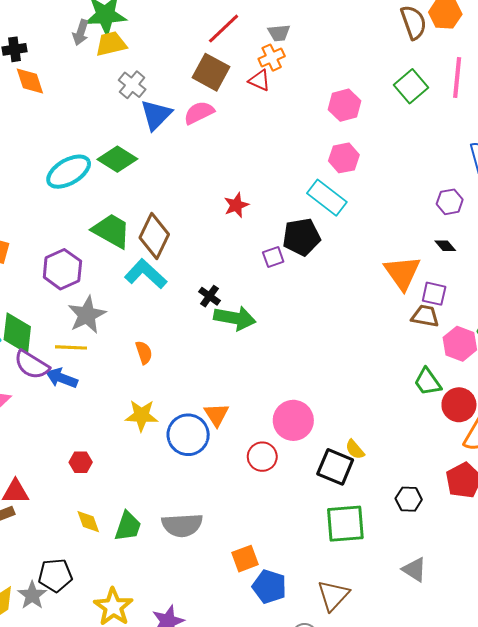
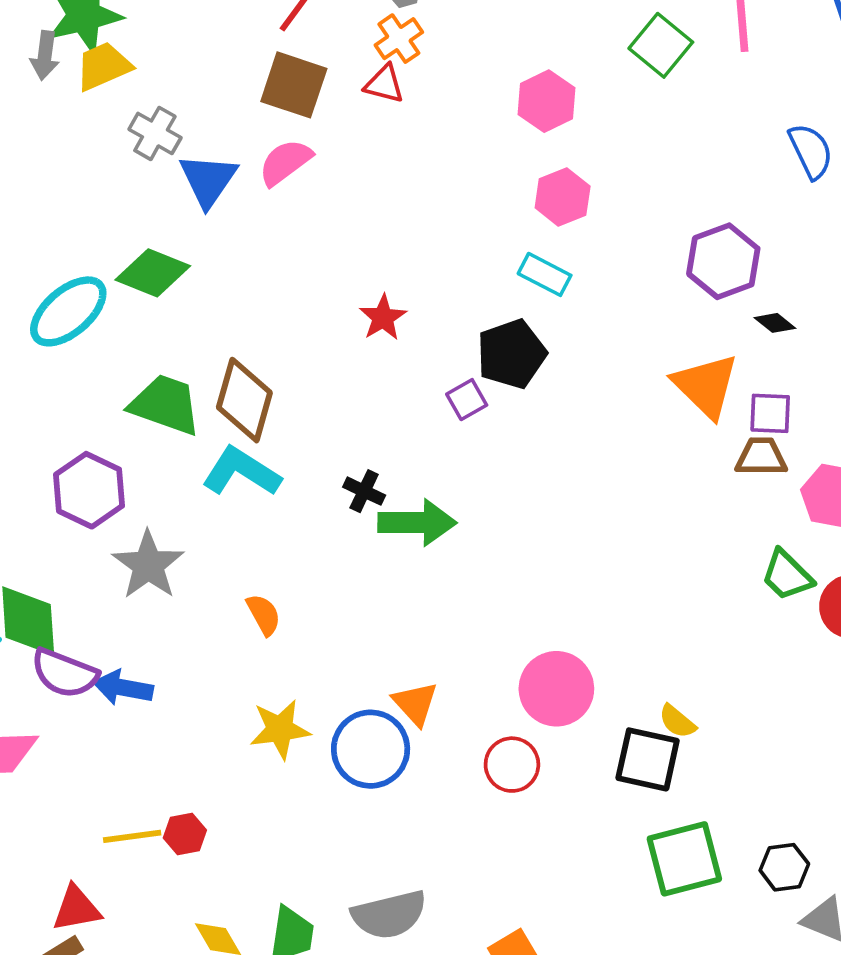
cyan rectangle: (327, 198) -> (545, 274), size x0.7
purple hexagon: (450, 202) -> (723, 261), moved, size x1.5
yellow line: (71, 347) -> (132, 836), moved
black hexagon: (409, 499) -> (784, 867), moved

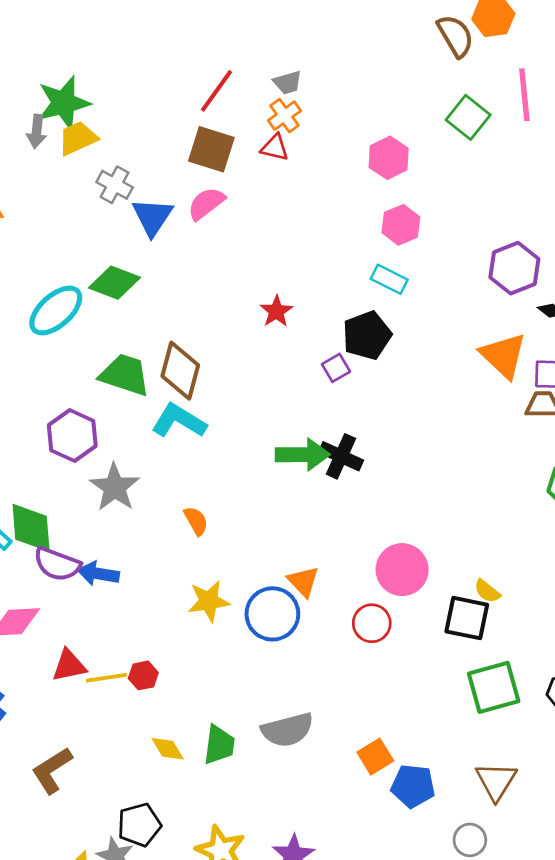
black cross: (364, 491) -> (341, 456), moved, size x1.5
red triangle: (76, 909) -> (69, 666), moved

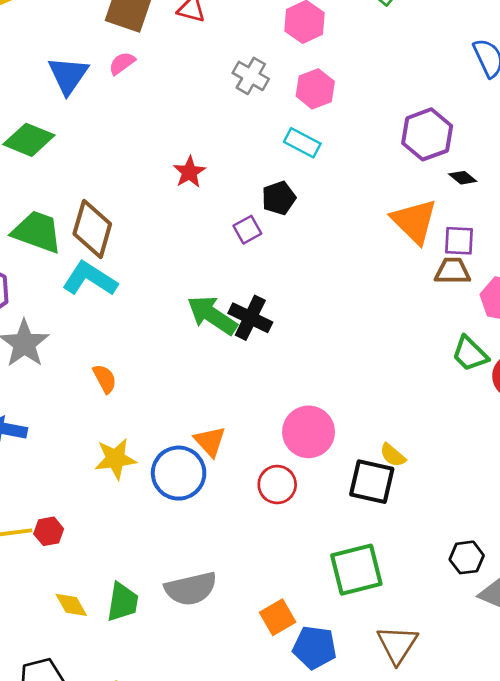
gray cross: (115, 185) -> (251, 76), moved
pink semicircle: (206, 204) -> (122, 63), size x0.7
black pentagon: (367, 335) -> (279, 198), size x0.7
green arrow: (303, 455) -> (212, 315), turned -147
green square: (494, 687) -> (356, 570), moved

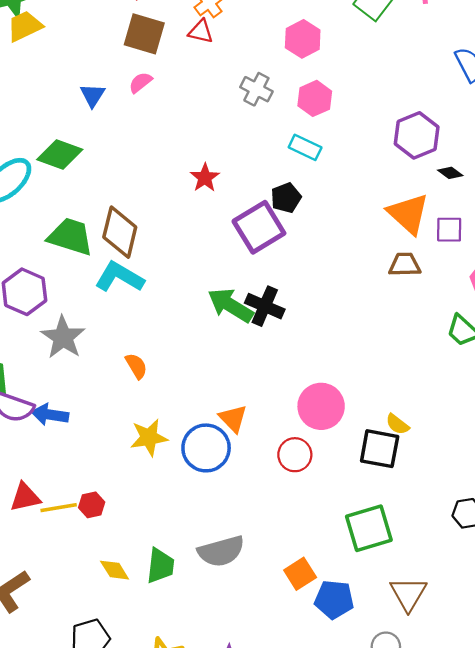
blue triangle: (68, 75) -> (93, 95), size x0.7
purple square: (247, 230) -> (259, 227), size x2.0
brown trapezoid: (453, 271) -> (405, 265), moved

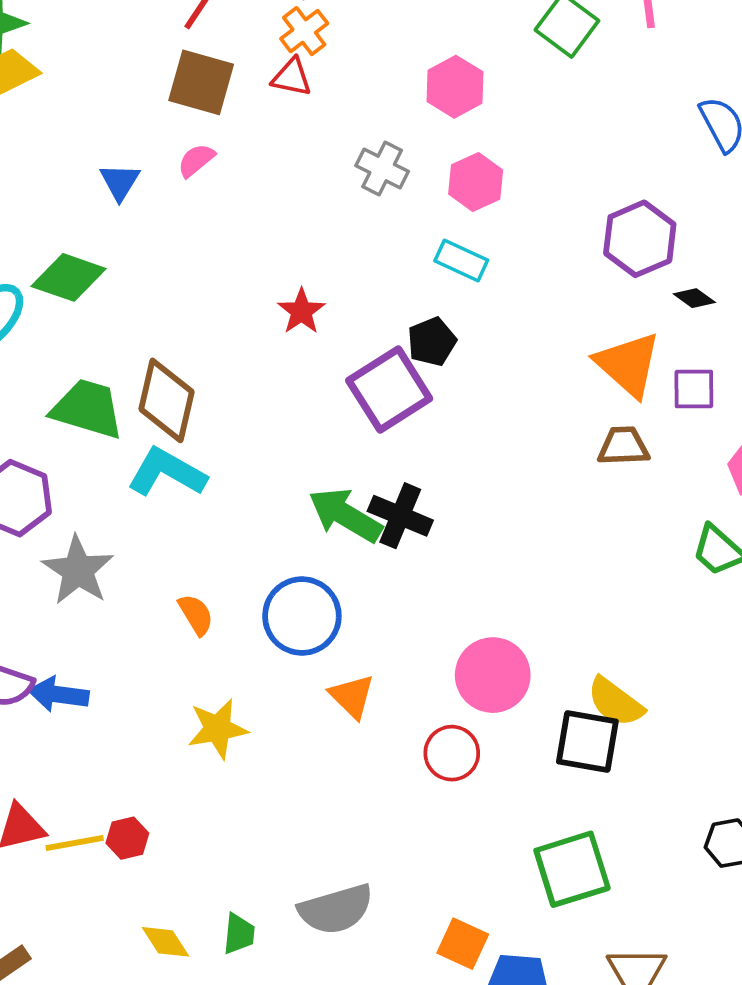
yellow semicircle: (397, 424) -> (615, 702), size x1.5
blue circle: (206, 448) -> (302, 616), moved
green trapezoid: (160, 566) -> (239, 934), size x0.7
orange square: (300, 574) -> (463, 944), turned -32

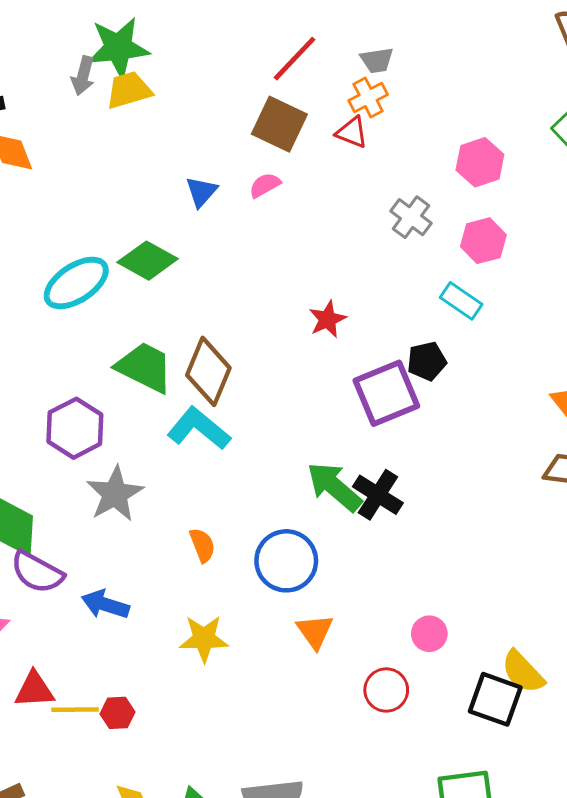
pink circle: (493, 675) -> (429, 634), size x0.6
blue arrow: (59, 694) -> (105, 604), moved

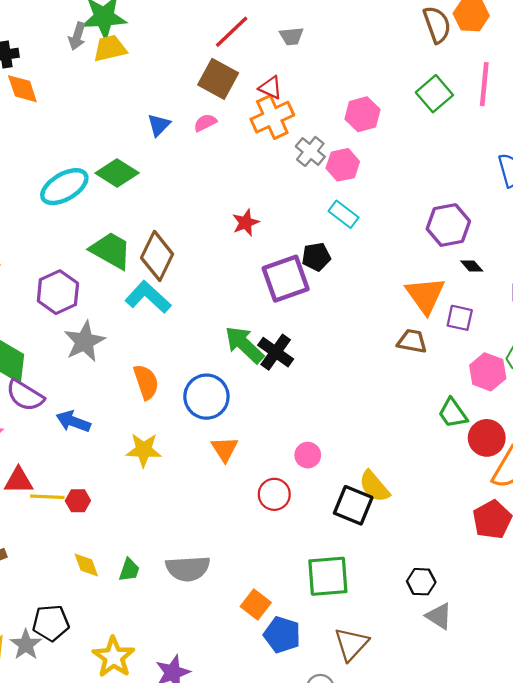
orange cross: (368, 98) -> (272, 117), moved, size x1.5
pink hexagon: (483, 241) -> (343, 165), moved
orange semicircle: (202, 545) -> (146, 382), size x1.4

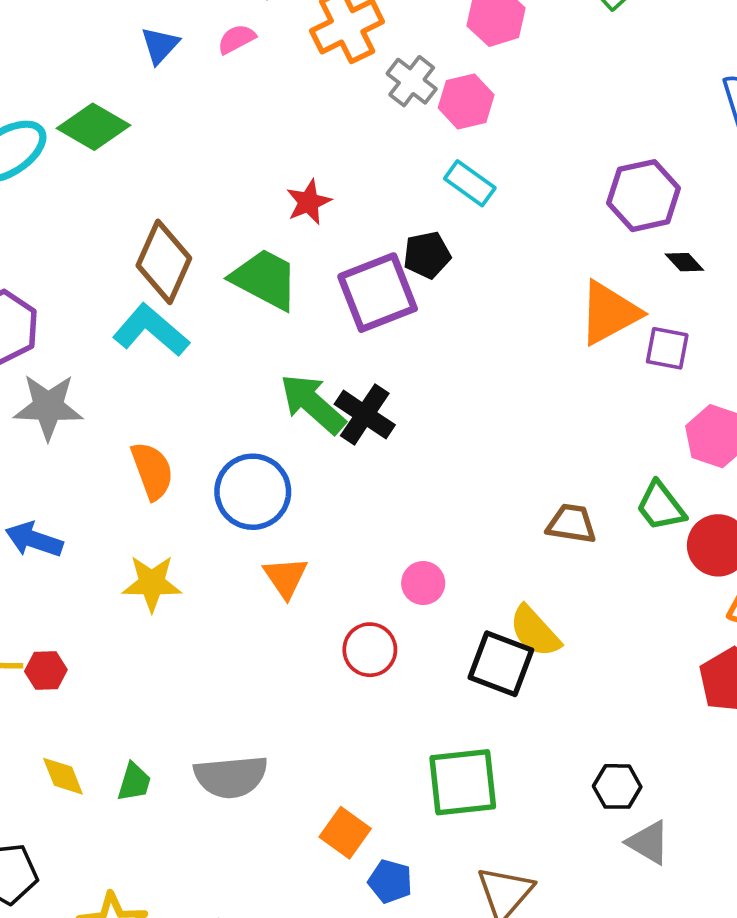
green trapezoid: (111, 250) -> (265, 279), moved
orange triangle: (425, 295) -> (609, 313), turned 39
gray star: (84, 341) -> (48, 407), turned 30
brown trapezoid: (412, 341) -> (571, 524), moved
blue pentagon: (282, 635) -> (390, 881), size x0.7

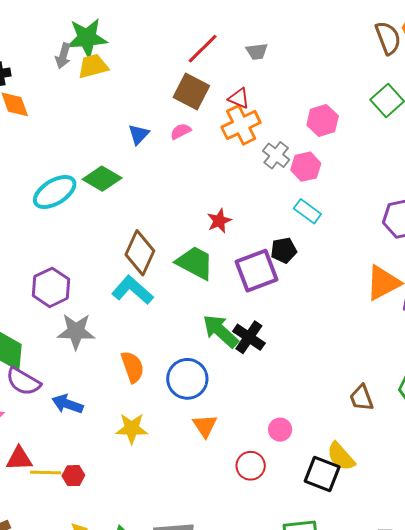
brown trapezoid: (571, 524) -> (361, 398), turned -120

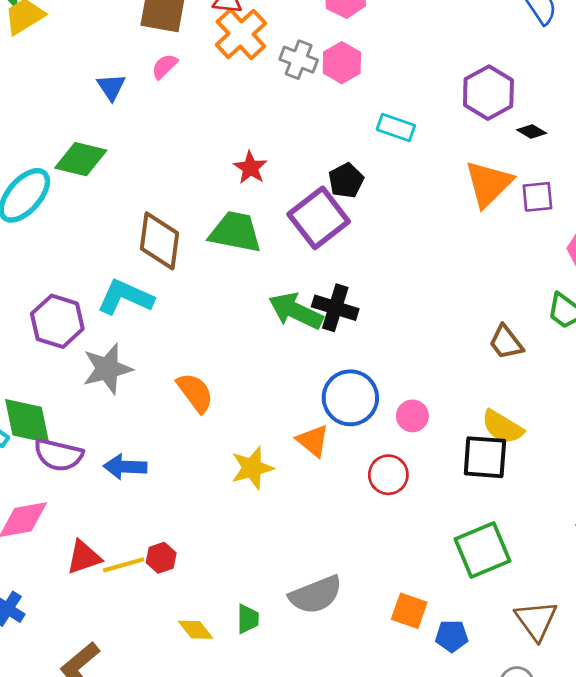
cyan rectangle: (307, 211) -> (396, 127), moved
cyan L-shape: (132, 290) -> (125, 297), moved
blue circle: (187, 379) -> (350, 398), moved
yellow star: (132, 428) -> (252, 468), moved

